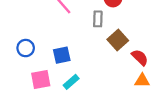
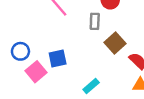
pink square: (41, 80) -> (36, 72), moved, turned -30
cyan rectangle: (71, 82) -> (91, 86), moved

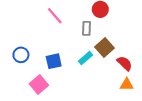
pink square: (36, 72) -> (39, 84), moved
cyan rectangle: (91, 86) -> (85, 58), moved

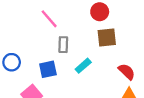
gray rectangle: (87, 28) -> (63, 45), moved
brown square: (105, 47) -> (107, 38), moved, turned 36

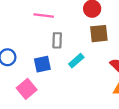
pink line: (49, 19) -> (44, 15), turned -42

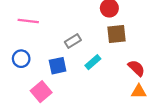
pink line: (44, 15) -> (28, 21), moved
gray rectangle: (57, 40) -> (73, 41), turned 56

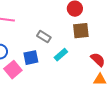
gray rectangle: (73, 41) -> (44, 37), turned 64
pink square: (41, 92) -> (13, 70), moved

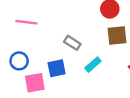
pink square: (13, 70) -> (35, 83), turned 30

